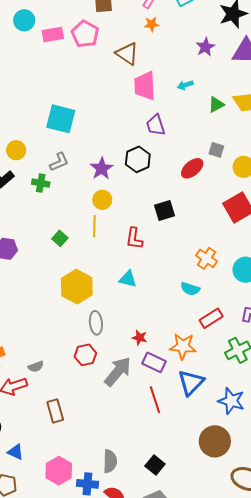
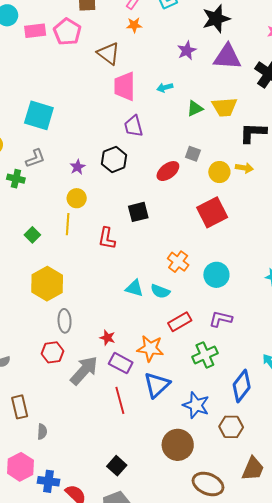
purple star: (102, 169) -> (77, 167), size x0.7
cyan triangle: (128, 279) -> (134, 288), moved
gray semicircle: (110, 461) -> (42, 432), moved, size x0.7

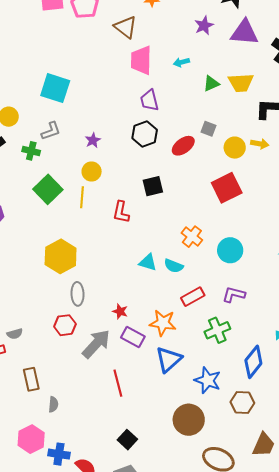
black hexagon: (114, 160) -> (145, 134), moved
green square: (32, 235) -> (48, 189), moved, size x1.8
red line: (120, 400) -> (118, 383), moved

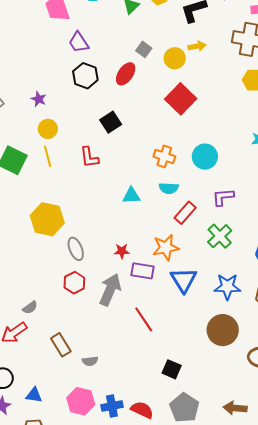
gray square: (208, 129) -> (144, 49), turned 35
cyan semicircle: (174, 266) -> (169, 188), moved
gray semicircle: (53, 404) -> (90, 361), turned 98

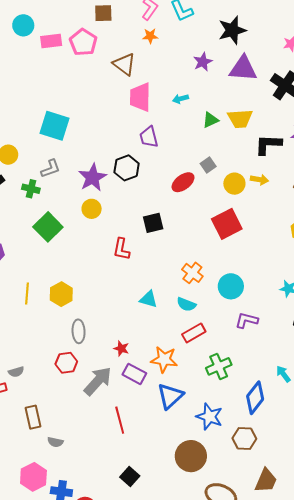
black hexagon: (85, 76) -> (127, 168), moved
purple star: (39, 99) -> (93, 178), size x1.8
yellow line: (48, 156) -> (27, 293), moved
purple L-shape: (223, 197) -> (247, 320), moved
yellow hexagon: (47, 219) -> (61, 294), size x0.7

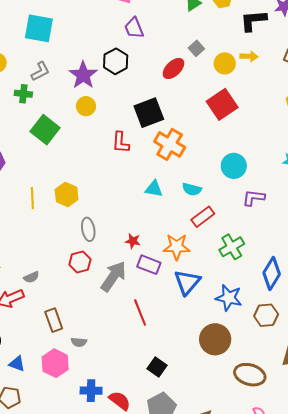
black square: (153, 223) -> (149, 113), size x1.4
orange cross: (192, 273) -> (170, 144), moved, size x1.4
pink hexagon: (33, 477) -> (55, 363), moved

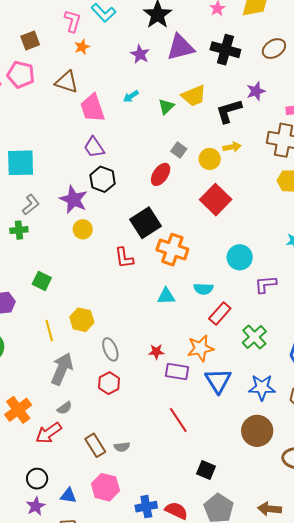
purple trapezoid: (134, 28) -> (94, 147), moved
green square: (45, 130) -> (42, 281), moved, size x0.7
gray arrow: (113, 276) -> (62, 369), moved
gray semicircle: (79, 342) -> (122, 447), moved

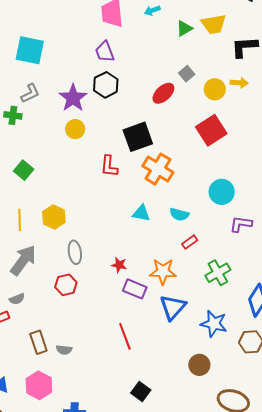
red rectangle: (220, 313) -> (190, 242), size x0.7
brown circle: (257, 431) -> (199, 365), size x0.7

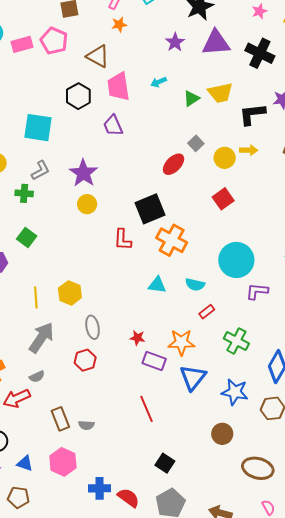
black hexagon: (106, 85) -> (78, 96), moved
red square: (211, 130) -> (223, 199), size x0.7
green square: (24, 170) -> (27, 237), moved
cyan circle: (222, 192) -> (236, 260), size x1.4
green cross: (218, 273) -> (236, 341), turned -30

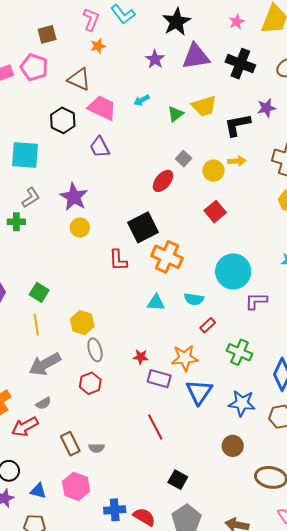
pink trapezoid: (118, 87) -> (102, 108), turned 128
green square: (27, 237) -> (39, 292), moved
yellow hexagon: (70, 293) -> (82, 323), moved
gray arrow: (41, 338) -> (45, 364), turned -148

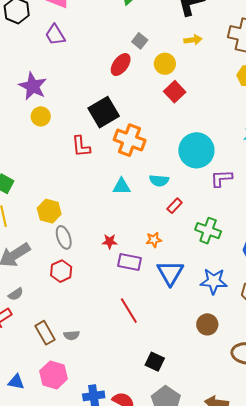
yellow circle: (213, 171) -> (165, 64), moved
orange star: (185, 358) -> (154, 240), size x0.6

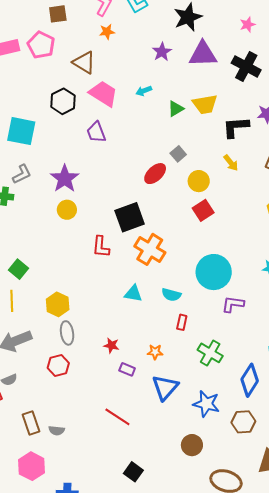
yellow arrow: (193, 40) -> (231, 163), turned 48
red rectangle: (175, 206) -> (182, 322), turned -42
purple rectangle: (129, 262) -> (127, 369), size x0.7
red line: (129, 311) -> (117, 417), turned -36

